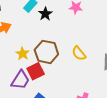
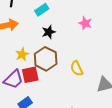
black star: (45, 14) -> (49, 32), moved

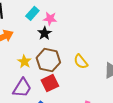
pink star: (85, 23) -> (50, 19), moved
red square: (30, 75) -> (50, 83), moved

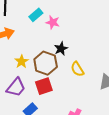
black star: (45, 33) -> (61, 49), moved

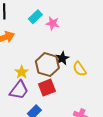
black star: (61, 49) -> (62, 58), moved
yellow star: (22, 62) -> (22, 72), moved

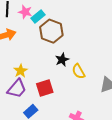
pink star: (53, 23) -> (25, 12), moved
brown hexagon: (47, 65) -> (51, 31), moved

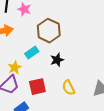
cyan rectangle: (38, 17) -> (32, 53), moved
yellow semicircle: (79, 71) -> (69, 88), moved

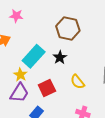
brown hexagon: (49, 31) -> (68, 28), moved
cyan rectangle: (32, 53) -> (34, 56), size x1.6

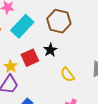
cyan rectangle: (34, 56) -> (22, 26), moved
red square: (47, 88) -> (30, 58), moved

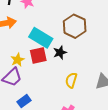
cyan rectangle: (22, 26) -> (41, 38), moved, turned 65
yellow semicircle: (67, 75) -> (71, 80), turned 42

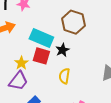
red square: (38, 56) -> (41, 56), turned 36
yellow semicircle: (71, 80) -> (64, 76), moved

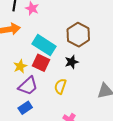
black star: (62, 50) -> (72, 62), moved
purple trapezoid: (18, 81) -> (28, 86), moved

